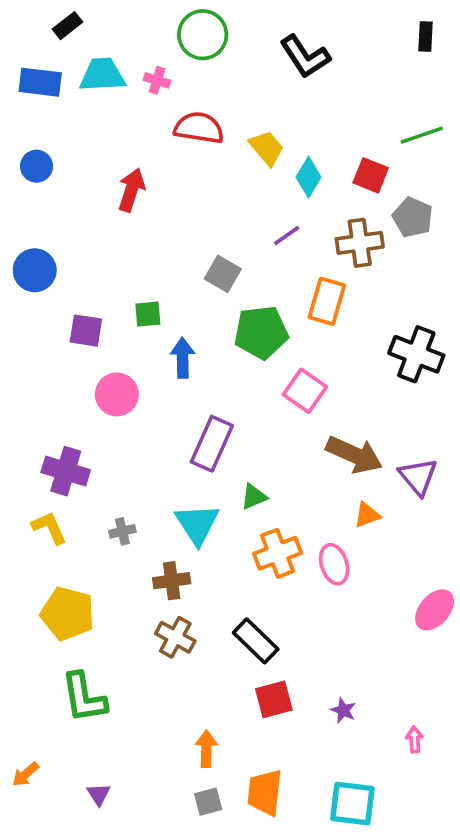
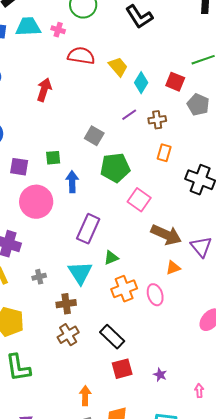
brown cross: (360, 243) -> (157, 120), moved, size x0.7
orange rectangle: (327, 301) -> (164, 153), moved, size x0.7
pink circle: (117, 394) -> (36, 202), size x1.4
brown cross: (175, 637) -> (68, 335), turned 30

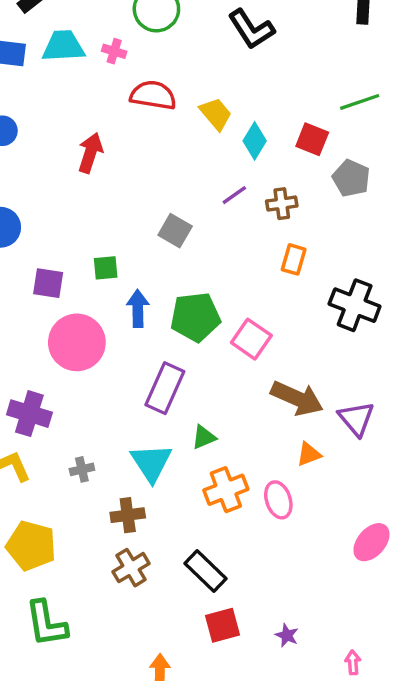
green pentagon: (115, 168) -> (195, 317), moved

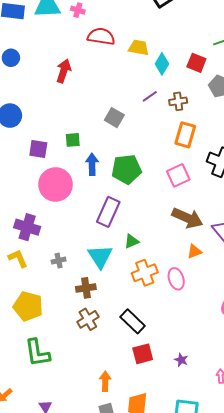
yellow trapezoid: (216, 114) -> (139, 48), turned -40
orange rectangle: (294, 259) -> (185, 135), size x1.4
pink square: (251, 339) -> (178, 175), moved, turned 30

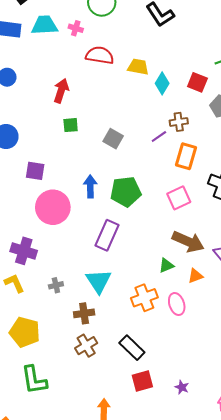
purple line: (150, 96) -> (159, 136), moved
green square: (73, 140) -> (71, 125), moved
green triangle: (132, 241) -> (166, 266), moved

